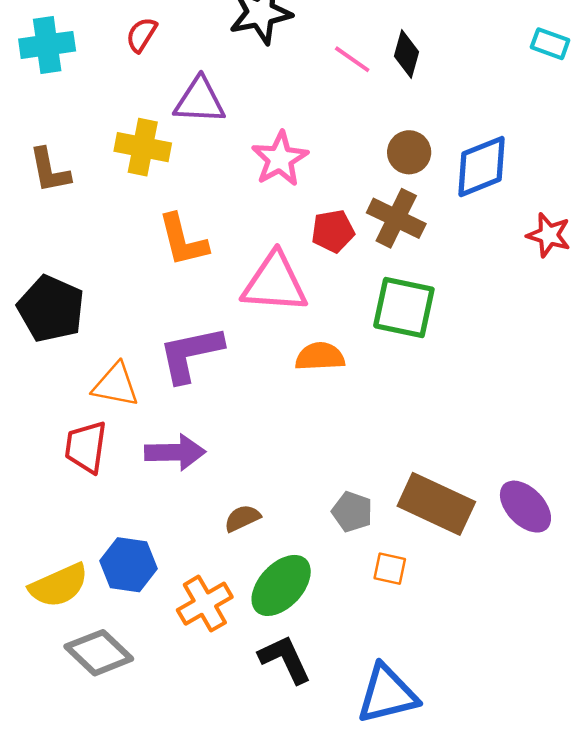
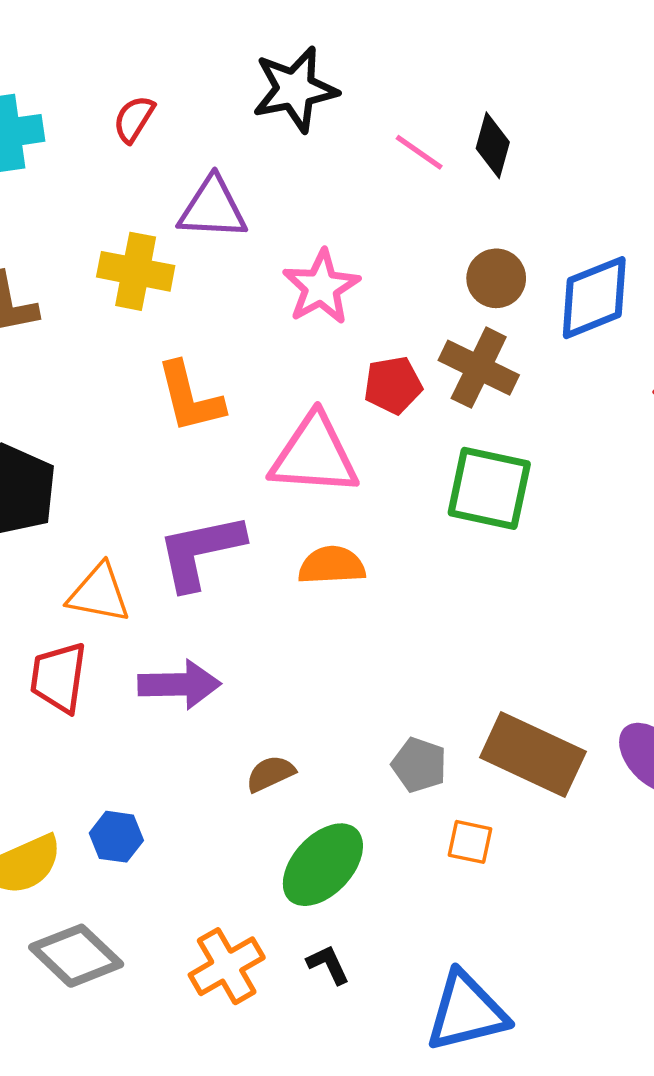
orange semicircle: (320, 357) -> (332, 565), moved
blue hexagon: (129, 565) -> (116, 837), size x0.7
orange cross: (205, 604) -> (227, 966), moved
black L-shape: (285, 659) -> (328, 964), size x0.6

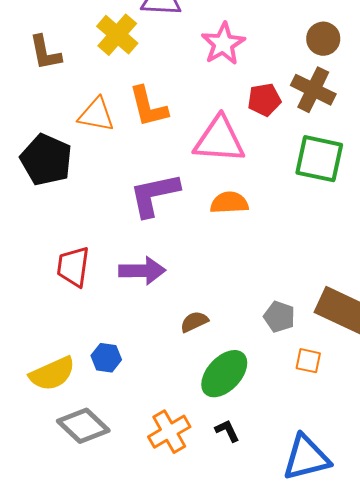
yellow cross: (136, 271) -> (117, 35), turned 30
orange triangle: (99, 593) -> (96, 115), moved

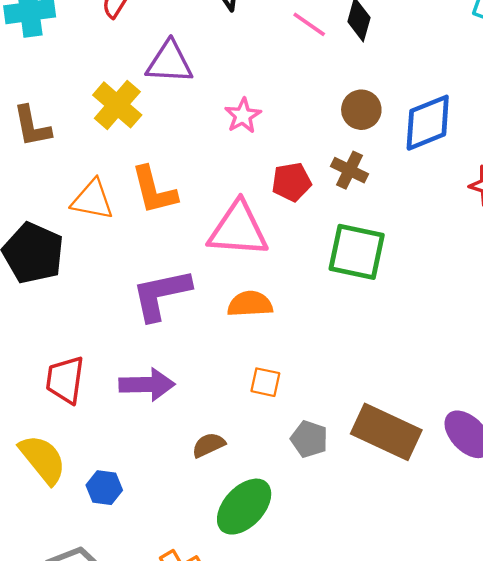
pink star: (223, 44) -> (243, 116), size x0.7
brown cross: (313, 90) -> (349, 170), size x0.7
orange square: (308, 361) -> (265, 382), moved
yellow semicircle: (52, 374) -> (43, 459), moved, turned -105

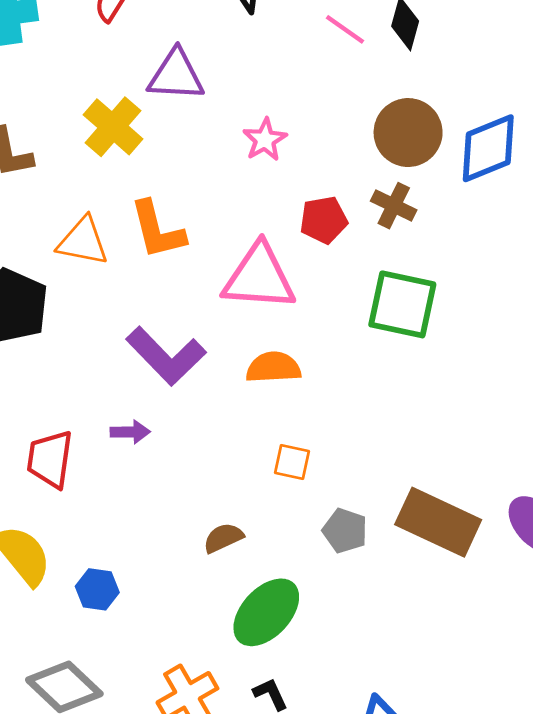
brown circle: (361, 110) -> (408, 133), size x1.4
purple L-shape: (161, 295) -> (166, 356), turned -122
purple arrow: (147, 385) -> (130, 432), moved, size x0.6

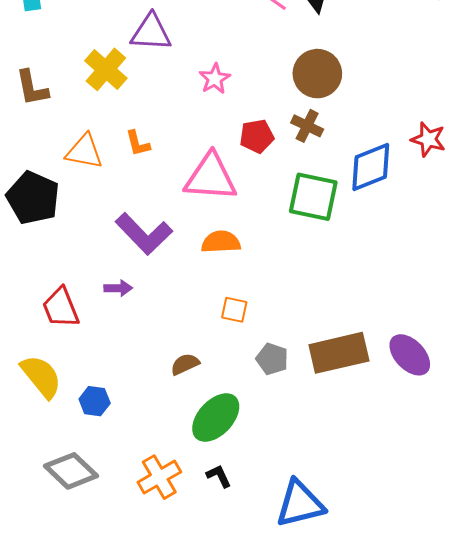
blue diamond: (488, 148) -> (371, 167), moved
orange L-shape: (157, 230) -> (138, 143), size x0.6
red trapezoid: (50, 459) -> (61, 308), turned -30
brown rectangle: (438, 522) -> (339, 353), turned -38

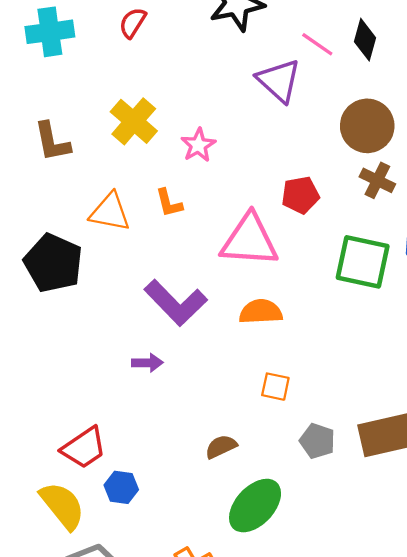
purple triangle: (151, 33) -> (279, 81), moved, turned 39
pink star: (215, 79) -> (198, 145), moved
brown cross: (307, 126) -> (377, 180), moved
red trapezoid: (61, 308) -> (84, 448), moved, turned -102
yellow semicircle: (41, 376) -> (62, 506), moved

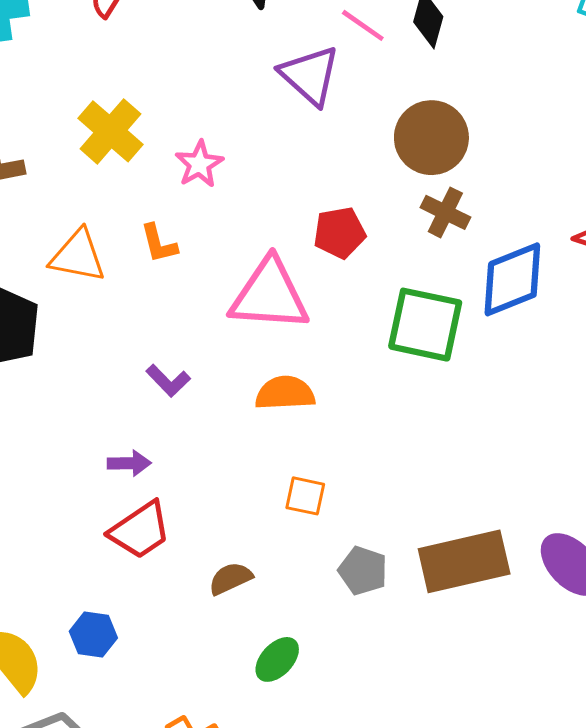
purple L-shape: (176, 303) -> (168, 381), size x0.5
red trapezoid: (84, 448) -> (140, 530), moved
green ellipse: (255, 506) -> (277, 659), size x0.6

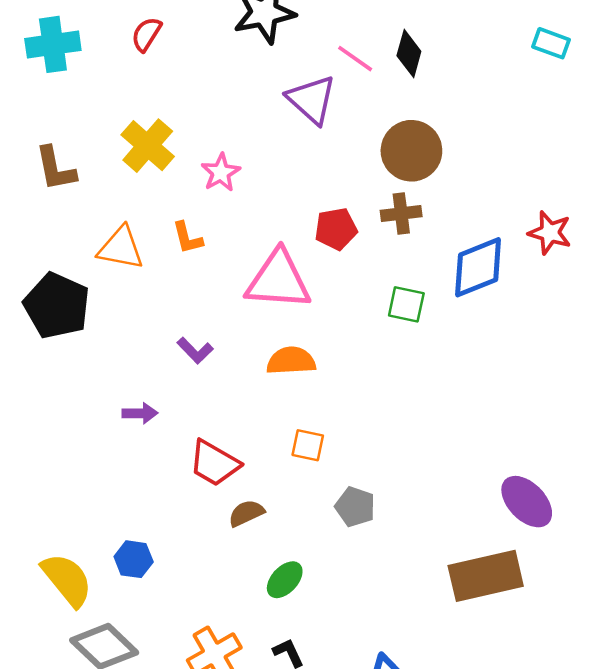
brown cross: (445, 212) -> (401, 213), moved, turned -33
green square: (425, 325) -> (406, 304), size x0.6
purple arrow: (129, 463) -> (140, 413), moved
red trapezoid: (140, 530) -> (214, 463), moved, turned 64
brown rectangle: (464, 561) -> (486, 576), moved

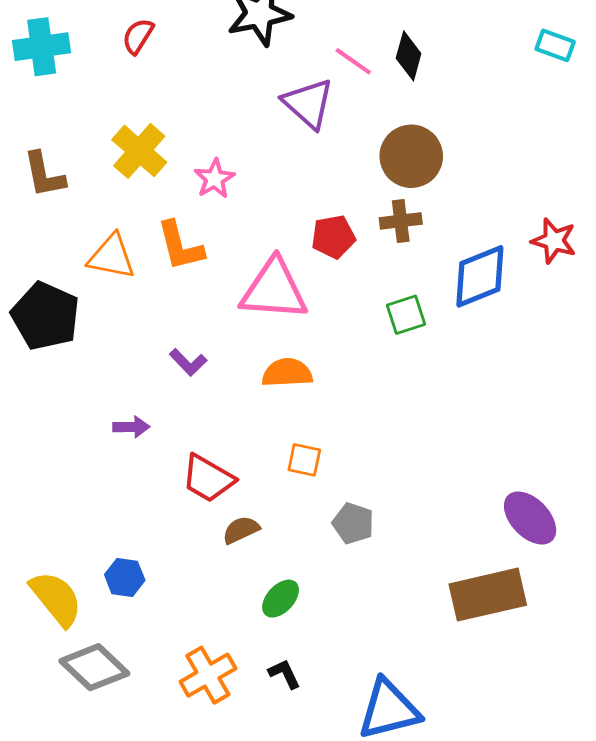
orange L-shape: (187, 238) -> (180, 246), size x1.5
green square: (406, 304) -> (406, 315), turned -30

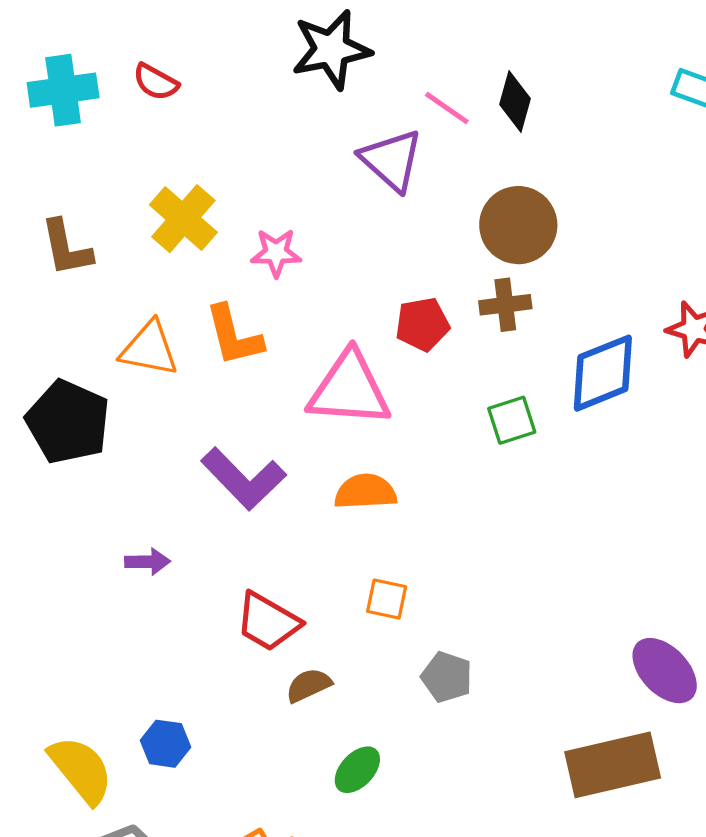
red semicircle: (138, 36) -> (156, 82), moved, turned -93
pink star: (215, 179) -> (276, 253), turned 30
purple L-shape: (188, 362) -> (244, 479), size x1.8
purple arrow: (131, 427) -> (148, 562), moved

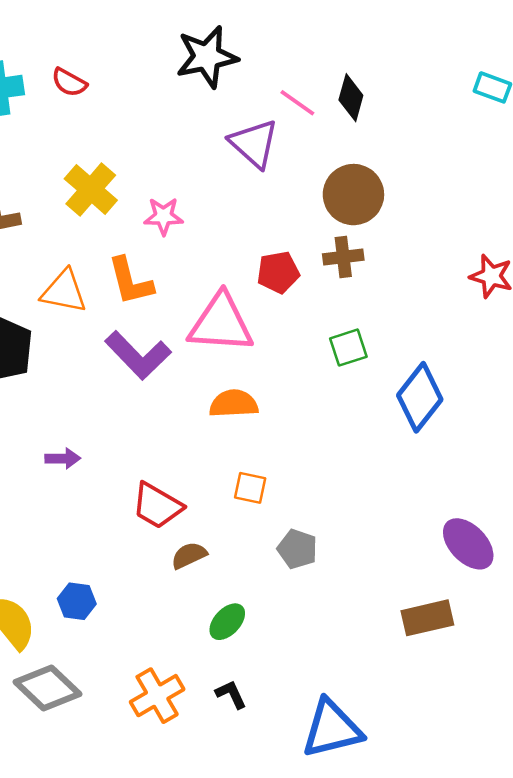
blue diamond: (603, 373) -> (420, 397), moved, turned -30
purple L-shape: (244, 479) -> (138, 355), moved
brown rectangle: (613, 765) -> (427, 618), size x0.7

